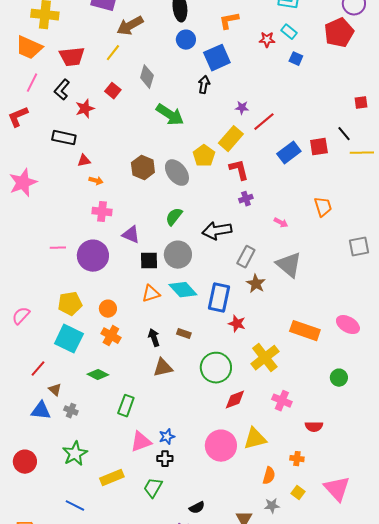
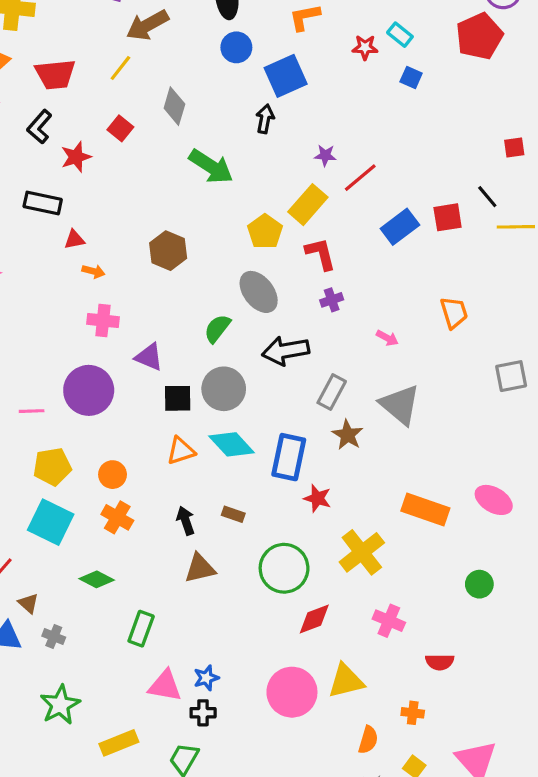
gray ellipse: (177, 173) -> (259, 292), moved
pink line: (58, 248) -> (32, 411), moved
pink triangle: (141, 442) -> (165, 686), turned 30

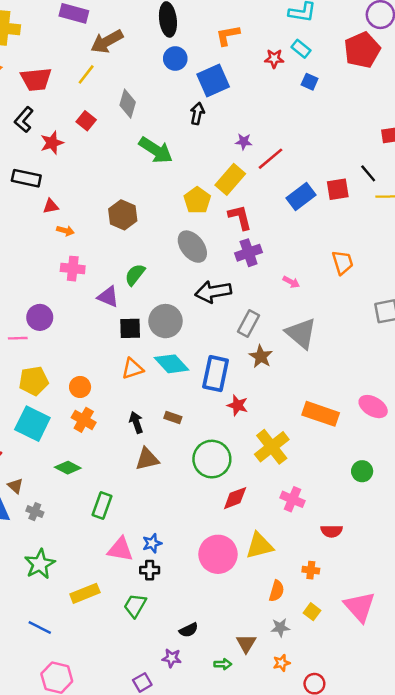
purple cross: (332, 300) -> (249, 253), size x1.5
green semicircle: (217, 328) -> (135, 275), moved
purple circle: (89, 390) -> (40, 317), moved, size x0.7

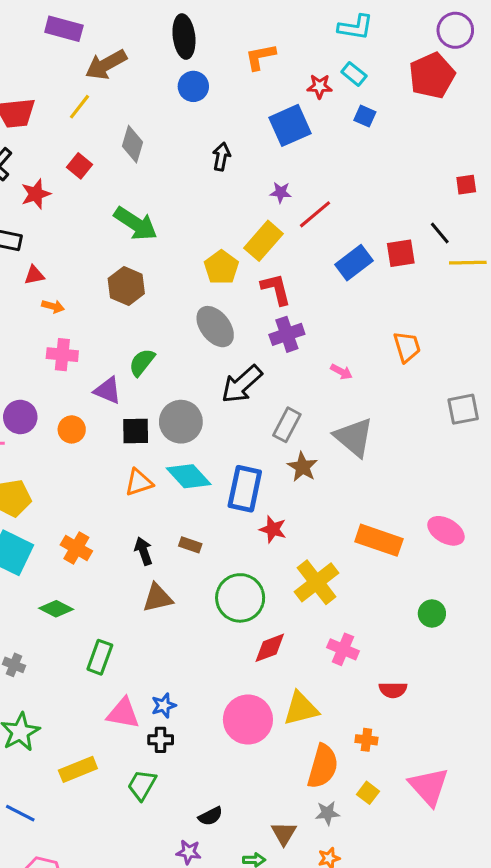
blue square: (213, 81) -> (290, 125), moved
green arrow: (156, 150) -> (136, 224), moved
black arrow: (213, 292) -> (242, 384), turned -32
orange circle: (80, 387) -> (72, 429), moved
orange semicircle: (277, 591) -> (323, 766), size x1.6

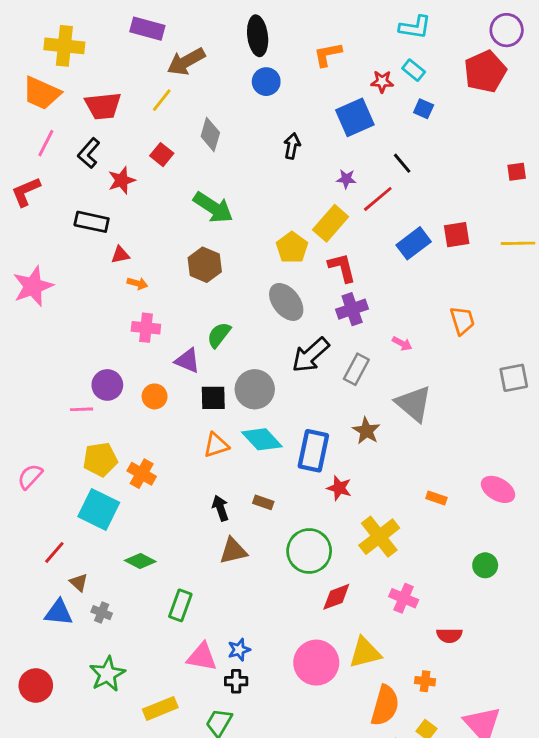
black line: (440, 233) -> (402, 163), moved
gray rectangle: (287, 425) -> (356, 369), moved
orange rectangle: (379, 540) -> (436, 498), size x0.5
orange cross: (76, 548) -> (142, 474), moved

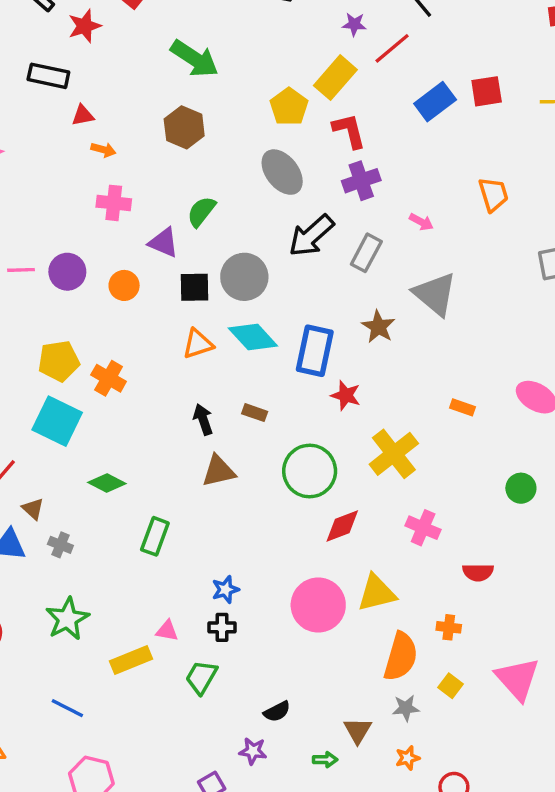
pink line: (82, 409) -> (21, 270), moved
pink triangle: (202, 657) -> (167, 631), moved, size x0.6

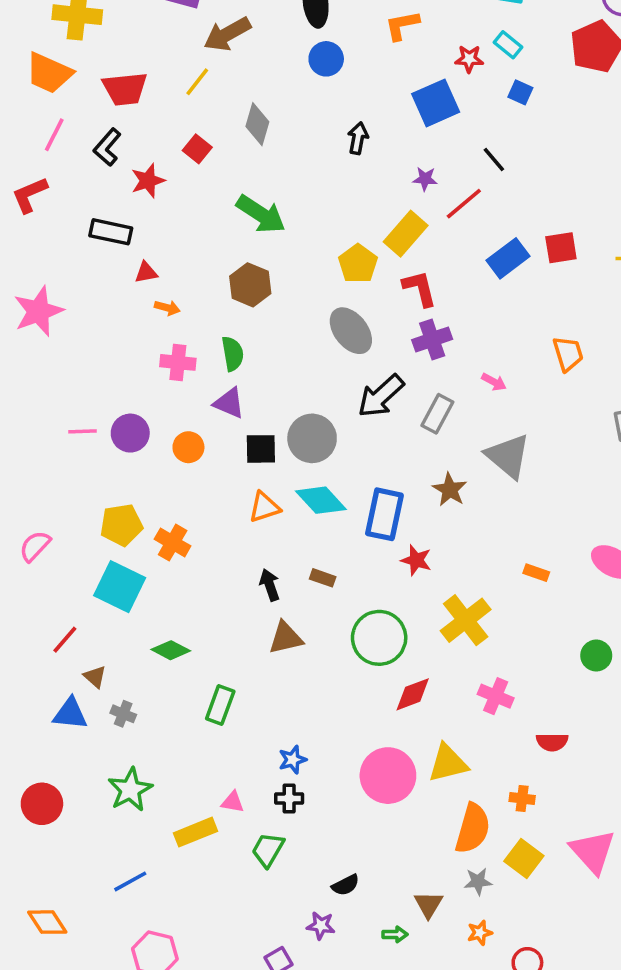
green semicircle: (201, 212) -> (233, 354), moved, turned 132
yellow square: (450, 686) -> (524, 859), size x1.5
blue line: (67, 708) -> (130, 881), turned -56

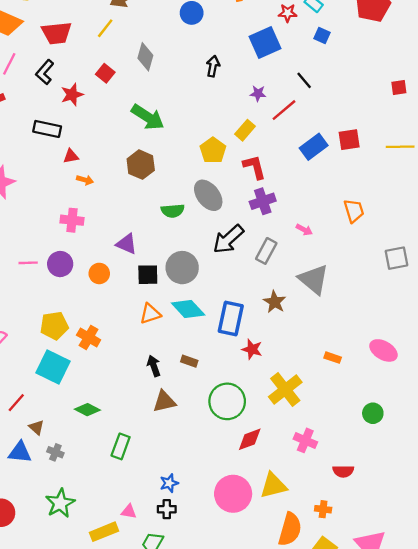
yellow rectangle: (406, 234) -> (245, 130), size x0.7
green semicircle: (233, 354) -> (173, 211), moved, turned 95
pink cross: (178, 362) -> (72, 220), moved

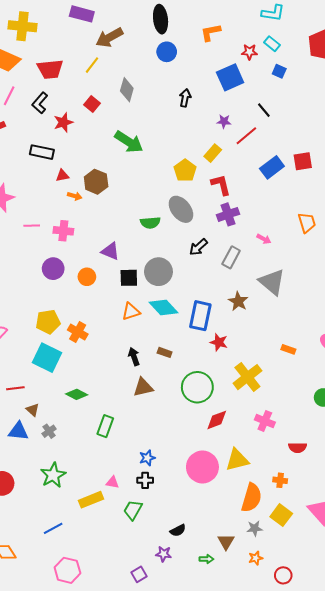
brown hexagon: (141, 165) -> (96, 182), moved
black arrow: (228, 239) -> (198, 247), size x0.7
pink line: (28, 263) -> (32, 226), moved
red line: (16, 403) -> (15, 388), turned 42
gray cross: (55, 452) -> (49, 431), turned 32

